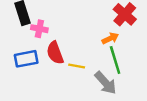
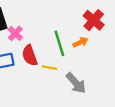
pink cross: (39, 29) -> (15, 33), turned 32
green line: (115, 60) -> (59, 43), moved

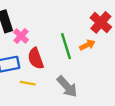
yellow line: (49, 68) -> (28, 83), moved
gray arrow: (76, 83) -> (67, 87), moved

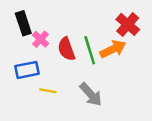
orange arrow: (87, 45) -> (113, 49), size x1.5
red semicircle: (36, 58) -> (66, 49), moved

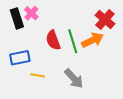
pink cross: (41, 39) -> (31, 13), moved

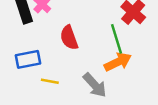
orange arrow: (92, 40) -> (118, 62), moved
green line: (73, 41) -> (117, 39), moved

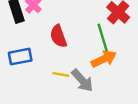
yellow line: (50, 81) -> (61, 74), moved

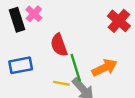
green line: (103, 37) -> (76, 68), moved

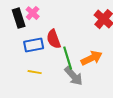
blue rectangle: (21, 65) -> (34, 45), moved
yellow line: (61, 83) -> (35, 72), moved

